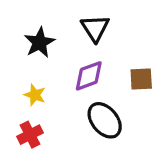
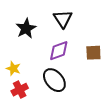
yellow star: (35, 95) -> (13, 68), moved
black ellipse: (105, 120) -> (54, 80), moved

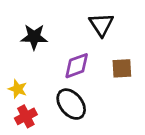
black triangle: (63, 19) -> (101, 25), moved
black star: (26, 28) -> (34, 37), turned 30

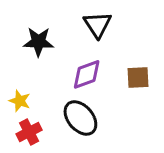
black triangle: (101, 25) -> (98, 25), moved

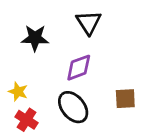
brown square: (138, 78) -> (125, 99), moved
red cross: (29, 132) -> (27, 120), turned -30

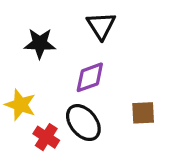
yellow star: (18, 92) -> (20, 105), size x1.4
red cross: (27, 120) -> (46, 137), moved

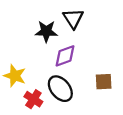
black star: (40, 43) -> (46, 31), moved

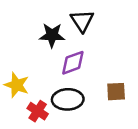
black ellipse: (60, 89) -> (68, 99), turned -52

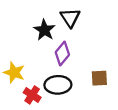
black star: (52, 35) -> (44, 30), turned 30
purple diamond: (73, 63) -> (62, 53), turned -30

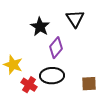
black triangle: (70, 18) -> (75, 19), moved
brown square: (99, 78) -> (89, 84), moved

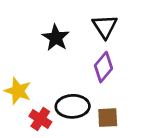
purple diamond: (56, 48) -> (103, 67), moved
brown square: (89, 84) -> (108, 118), moved

